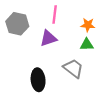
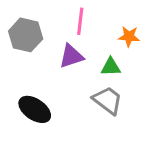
green triangle: (87, 45) -> (111, 67), moved
black ellipse: (38, 80) -> (35, 109), moved, turned -50

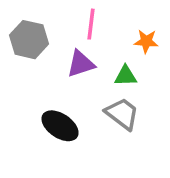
black ellipse: (35, 109) -> (60, 126), moved

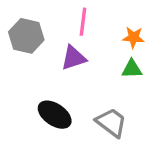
green triangle: (126, 76) -> (132, 69), moved
gray trapezoid: (122, 114) -> (111, 122), moved

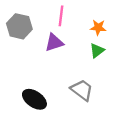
green triangle: (132, 69) -> (97, 51), turned -35
black ellipse: (55, 115) -> (34, 99), moved

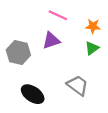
pink line: (61, 16) -> (58, 15), turned -72
gray hexagon: (19, 26) -> (18, 52), moved

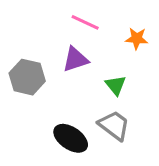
green triangle: (92, 48) -> (116, 85), moved, turned -32
black ellipse: (33, 94) -> (71, 138), moved

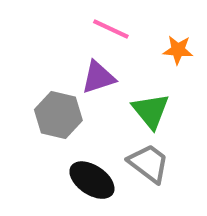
gray hexagon: (27, 77) -> (58, 115), moved
green triangle: (116, 85) -> (151, 111), size x1.4

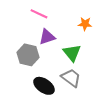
pink line: (111, 29) -> (39, 14), moved

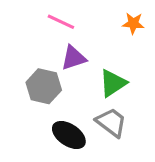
orange star: (85, 24) -> (133, 23), moved
green triangle: (72, 53) -> (113, 83), turned 36

